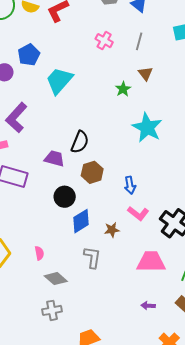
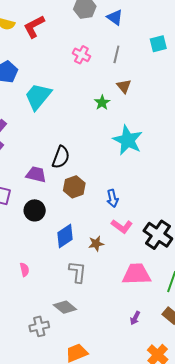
black circle: (65, 197) -> (35, 210), moved
gray diamond: (56, 279) -> (65, 307), moved
purple arrow: (148, 306) -> (135, 318), turned -64

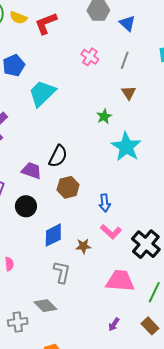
green star: (102, 103) -> (104, 116), moved

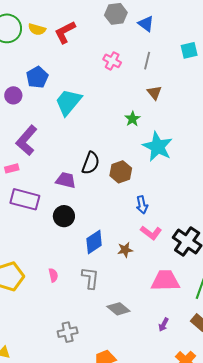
brown hexagon: (68, 187) -> (121, 172), moved
gray L-shape: (62, 272) -> (90, 278), moved
gray diamond: (45, 306) -> (118, 309), moved

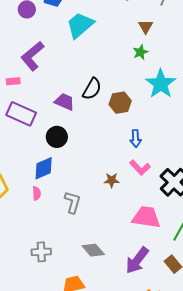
brown triangle: (154, 93) -> (146, 27), moved
blue diamond: (94, 242) -> (44, 168), moved
gray diamond: (118, 309) -> (93, 250), moved
purple arrow: (164, 325) -> (137, 260), size x2.0

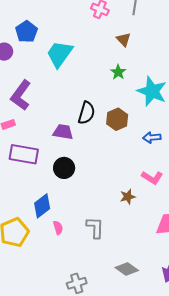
green star: (140, 52) -> (118, 72), moved
blue arrow: (136, 139) -> (152, 137), moved, turned 102
blue diamond: (44, 168) -> (42, 206), moved

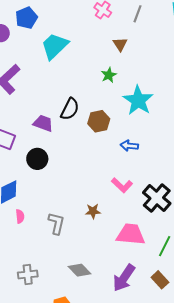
brown star: (128, 197) -> (93, 211), moved

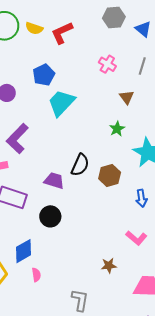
blue pentagon: (26, 18) -> (44, 75), moved
blue arrow: (129, 146) -> (141, 198), turned -102
gray L-shape: (56, 223) -> (80, 300), moved

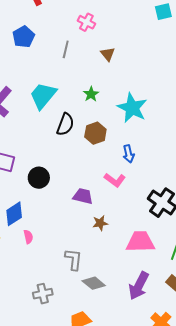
gray line: (142, 66) -> (66, 49), moved
cyan trapezoid: (61, 103) -> (43, 96), moved
green star: (117, 129) -> (91, 94), moved
purple trapezoid: (54, 181) -> (83, 196), moved
pink L-shape: (136, 238) -> (115, 180), moved

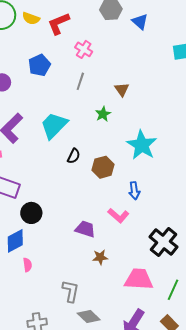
pink cross: (86, 22) -> (84, 49), moved
green star: (91, 94) -> (103, 114), moved
black semicircle: (65, 124) -> (74, 156), size x0.7
black circle: (39, 178) -> (31, 213), moved

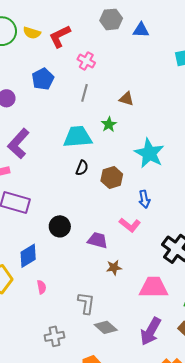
blue triangle: (140, 22) -> (141, 30), turned -36
brown triangle: (122, 89) -> (126, 99), turned -35
cyan trapezoid: (54, 125) -> (78, 137), moved, turned 44
black circle: (31, 213) -> (60, 226), moved
pink semicircle: (27, 265) -> (41, 287), moved

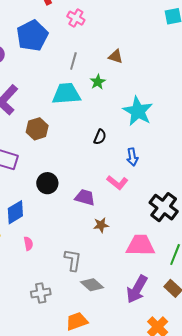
blue pentagon: (43, 79) -> (32, 36), size x1.4
gray line: (85, 93) -> (73, 61), moved
black semicircle: (82, 168) -> (100, 137), moved
brown hexagon: (112, 178) -> (37, 129), moved

